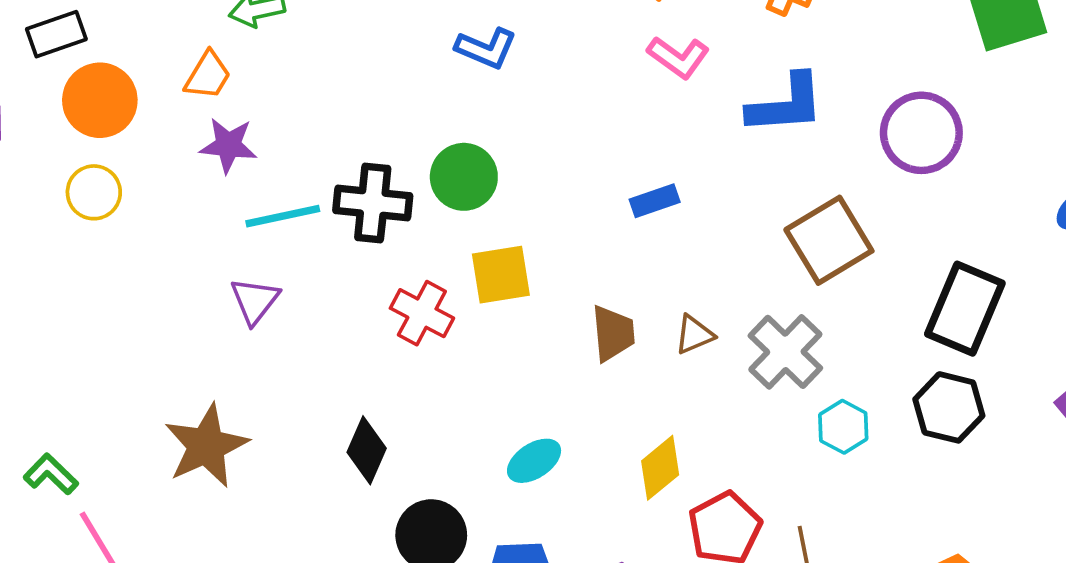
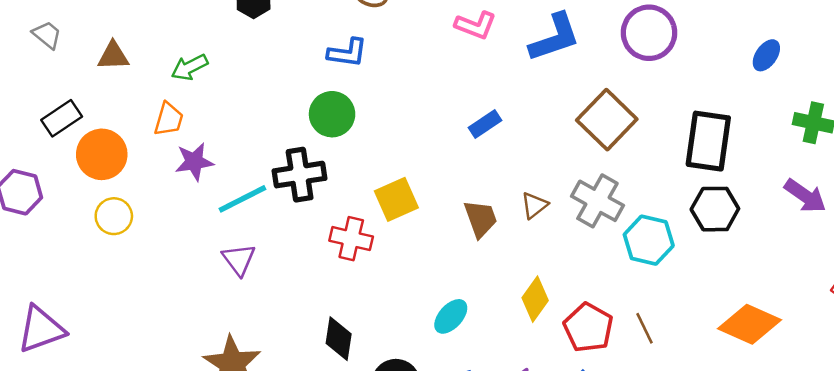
green circle: (464, 177) -> (332, 114), moved
cyan hexagon: (843, 427) -> (649, 240), size x1.4

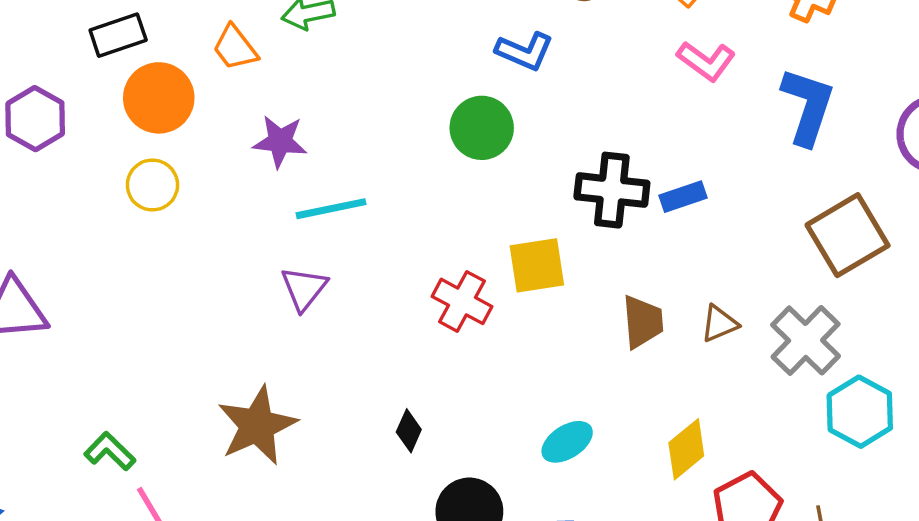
blue L-shape: (555, 38) -> (808, 106), turned -68
orange trapezoid: (169, 119) -> (235, 48), moved, turned 111
black cross: (300, 175) -> (612, 190), moved
black diamond: (339, 339) -> (409, 431), size x0.7

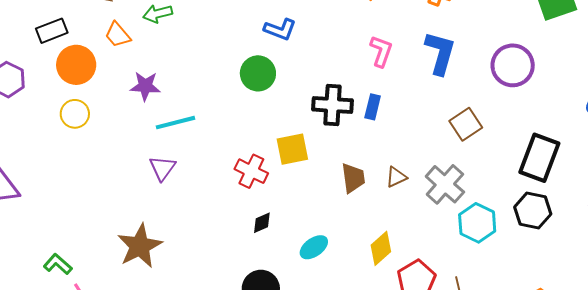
pink L-shape: (706, 61) -> (381, 51), moved, turned -104
blue rectangle: (683, 197) -> (373, 107), turned -55
brown square: (848, 235) -> (466, 124), size x0.7
black diamond: (409, 431) -> (262, 223), moved, turned 45

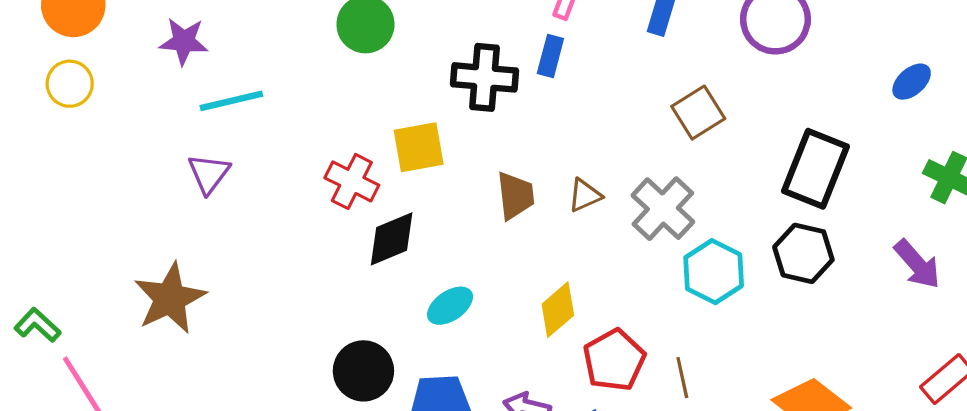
blue rectangle: (373, 107) -> (550, 56), moved
black diamond: (262, 223) -> (392, 239), moved, size x1.6

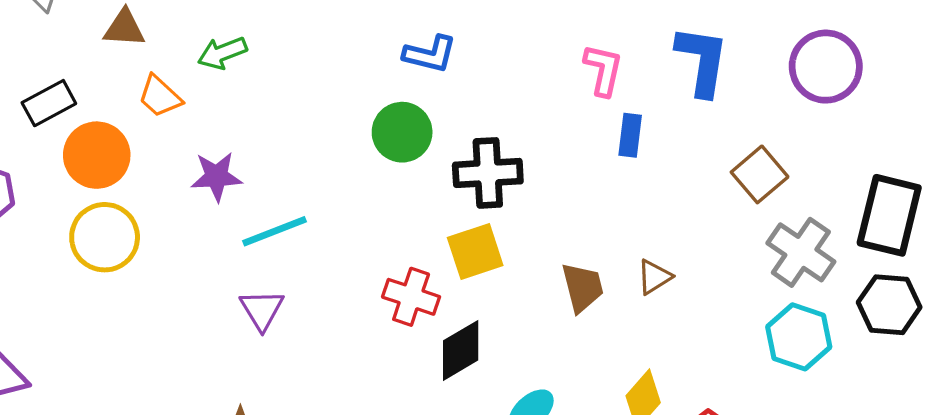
blue rectangle: (550, 56) -> (630, 135), moved
black cross: (485, 77) -> (488, 173), moved
yellow circle: (70, 84) -> (105, 237), size x1.4
gray cross: (663, 209) -> (801, 252), moved

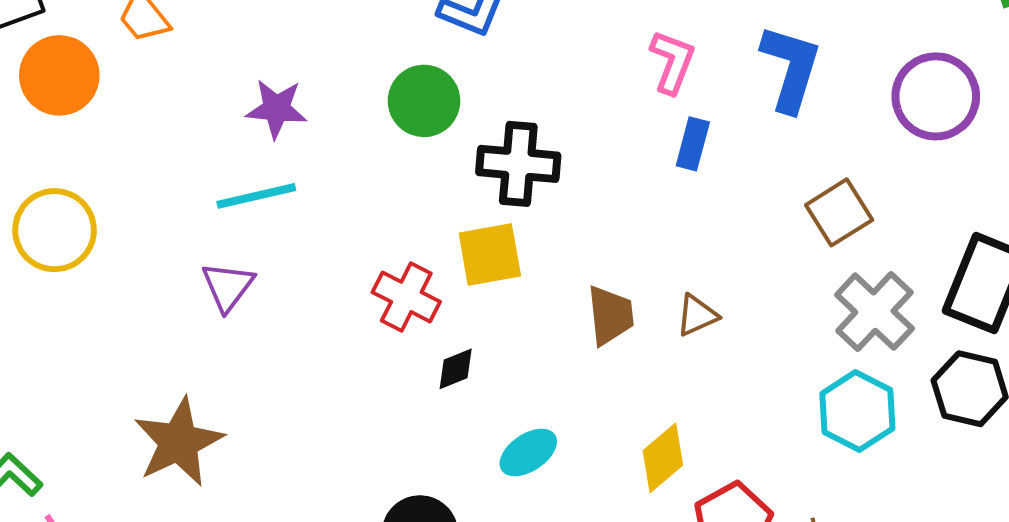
purple star: (216, 176) -> (276, 109), moved
yellow circle: (105, 237) -> (55, 230), moved
black diamond: (461, 350) -> (456, 369), size x0.6

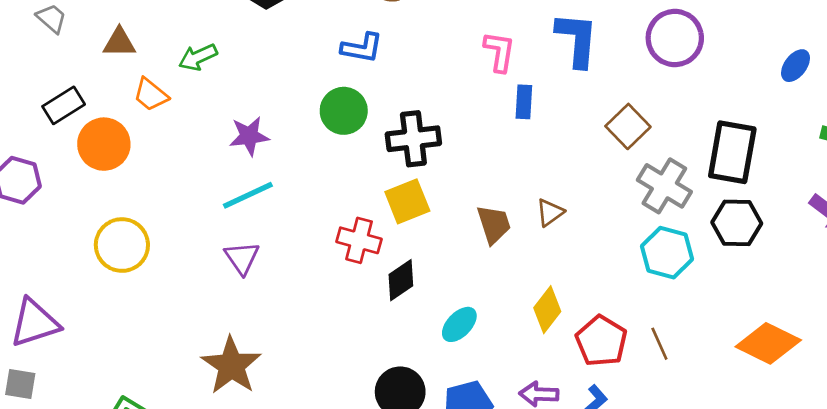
black diamond: (456, 369) -> (401, 280), size x1.4

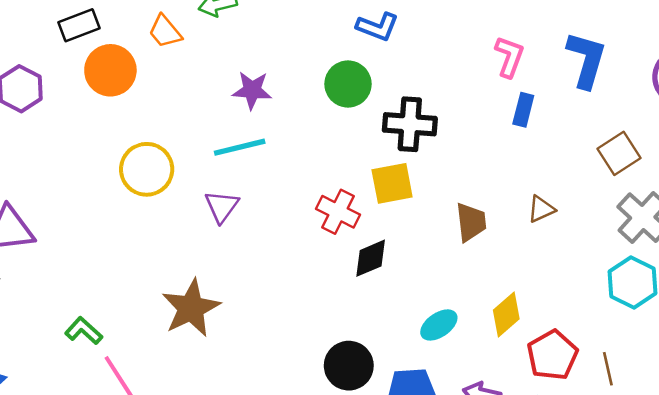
brown triangle: (550, 212) -> (541, 209), moved
yellow circle: (122, 245) -> (147, 169), moved
cyan ellipse: (459, 324) -> (439, 325), moved

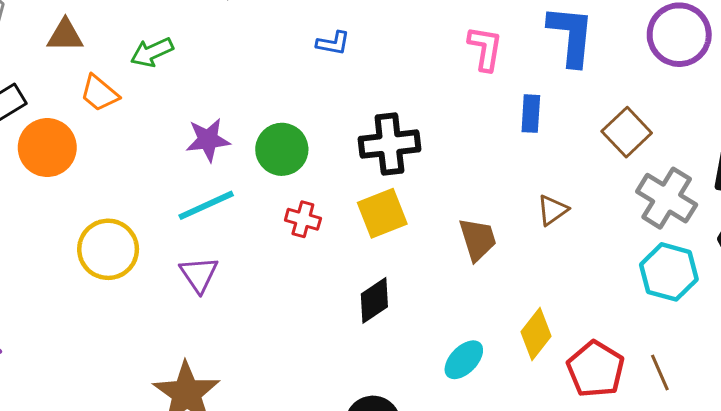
blue L-shape: (377, 27) -> (333, 43), size x0.7
green circle: (348, 84) -> (282, 149), moved
blue rectangle: (523, 110) -> (531, 114), moved
red cross: (338, 212) -> (303, 219), moved, size x0.7

